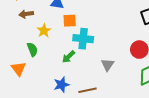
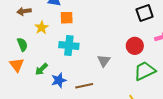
cyan cross: (83, 39) -> (69, 45), moved
green semicircle: (32, 49) -> (22, 44), moved
green arrow: (68, 57) -> (41, 69), moved

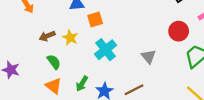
brown arrow: (24, 11) -> (47, 36), moved
cyan cross: (69, 45) -> (106, 50), turned -30

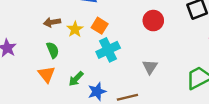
orange square: (95, 20) -> (100, 26), moved, turned 35
red circle: (179, 31) -> (153, 21), moved

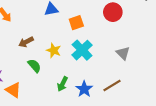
orange square: (100, 26) -> (76, 23), moved, turned -32
yellow star: (75, 29) -> (54, 50), moved
orange triangle: (47, 74) -> (13, 90), moved

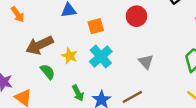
brown arrow: (26, 42) -> (40, 45), size x1.6
green arrow: (63, 84) -> (78, 93), turned -56

